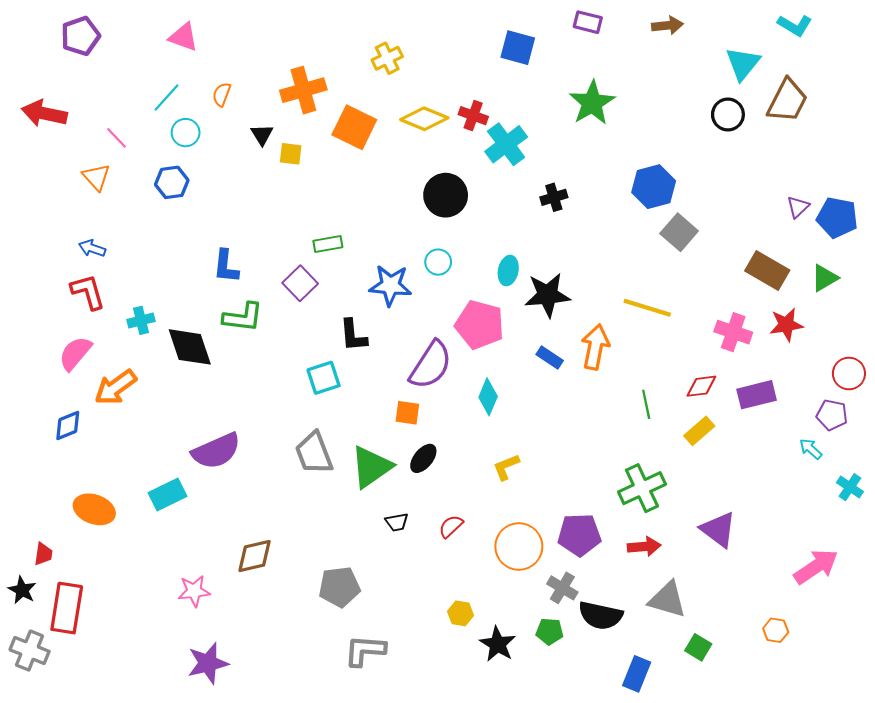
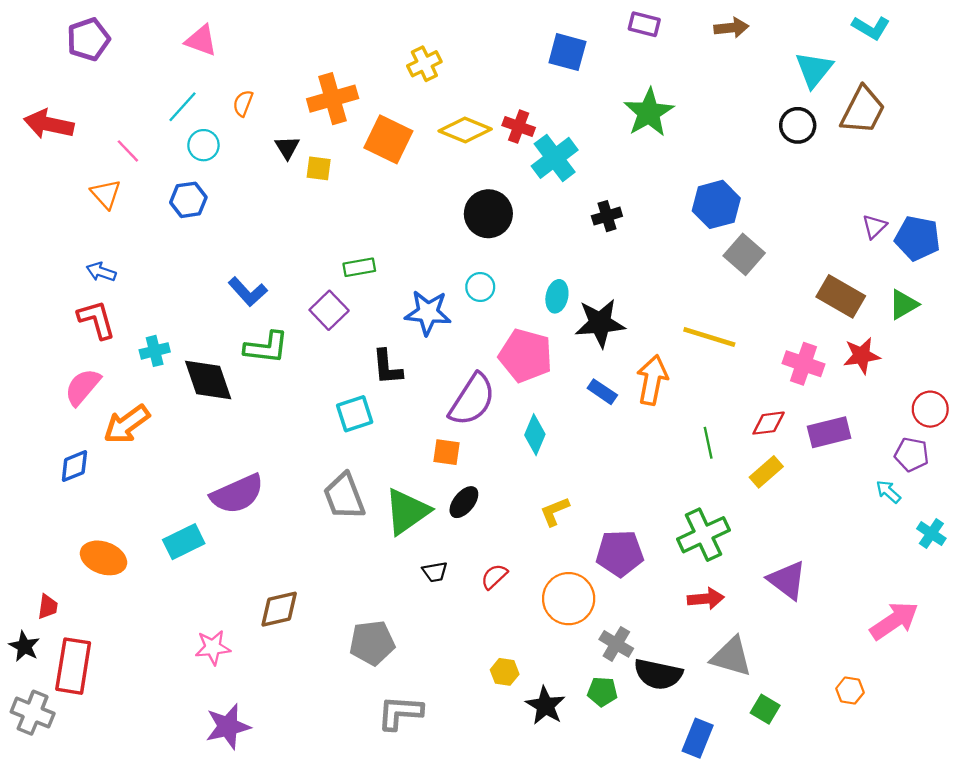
blue L-shape: (226, 266) -> (248, 292), turned -48
purple pentagon: (579, 535) -> (620, 553), moved

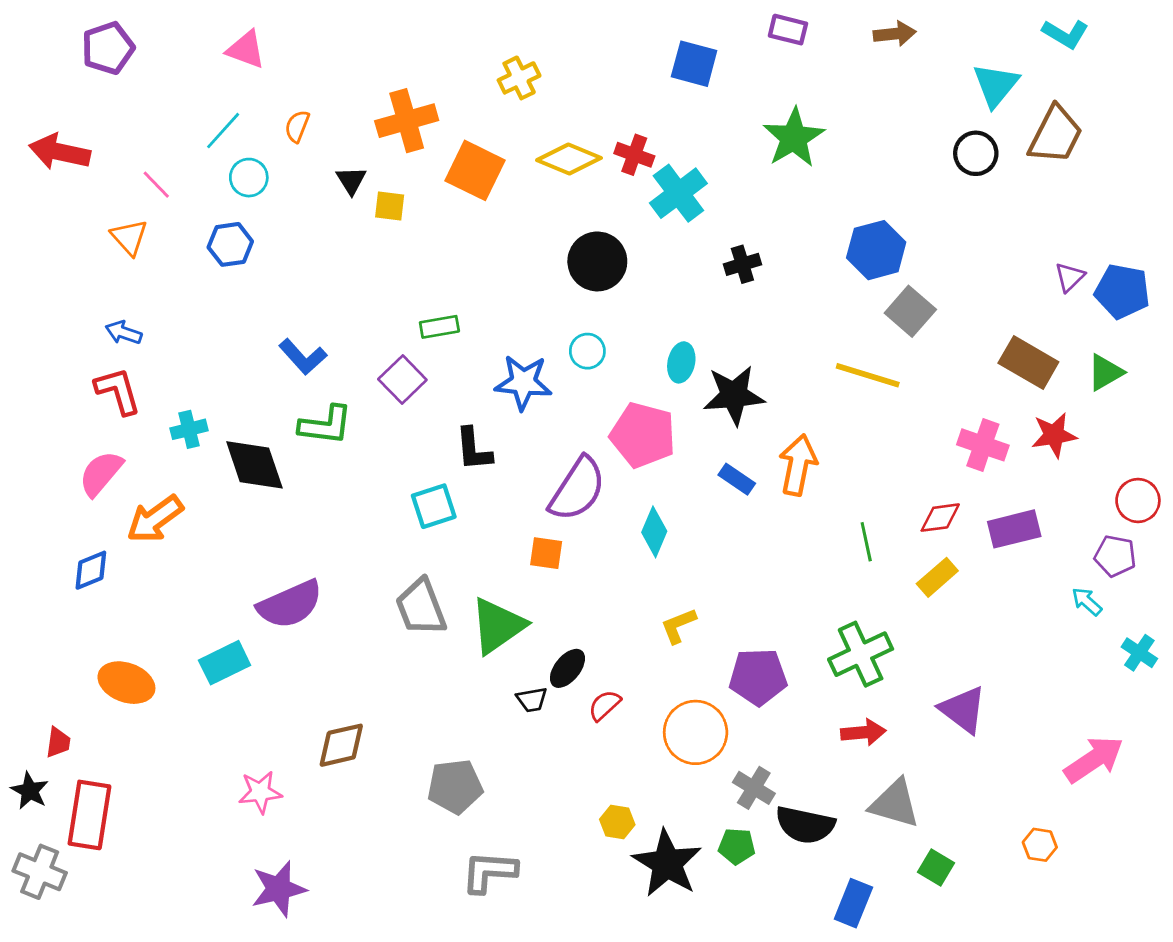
yellow line: (709, 337) -> (868, 375), moved
black ellipse: (464, 502) -> (567, 668), moved
black star: (545, 706) -> (667, 863), size x1.4

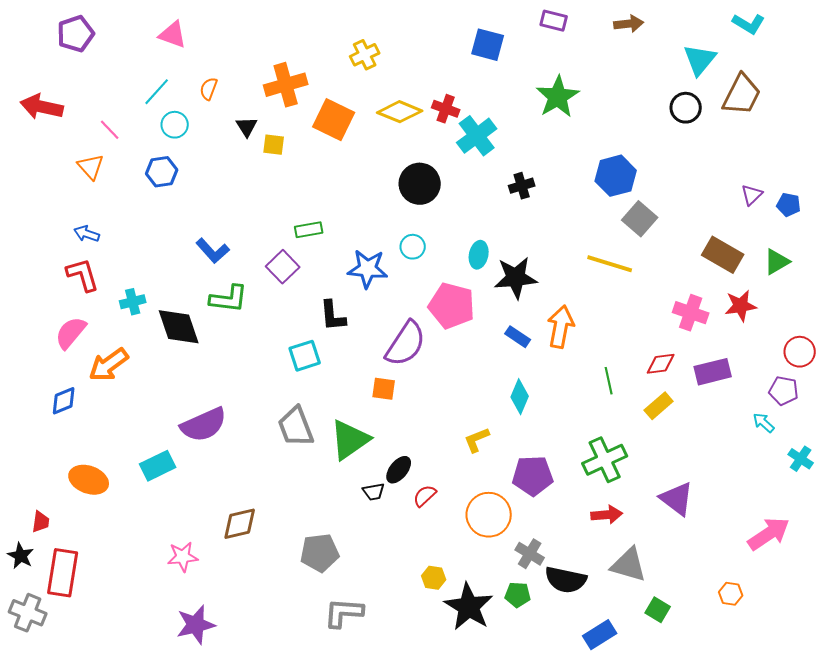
blue pentagon: (1122, 291) -> (789, 205), size x0.6
cyan diamond: (654, 532) -> (520, 397), moved
blue rectangle: (853, 903) -> (600, 635), turned 36

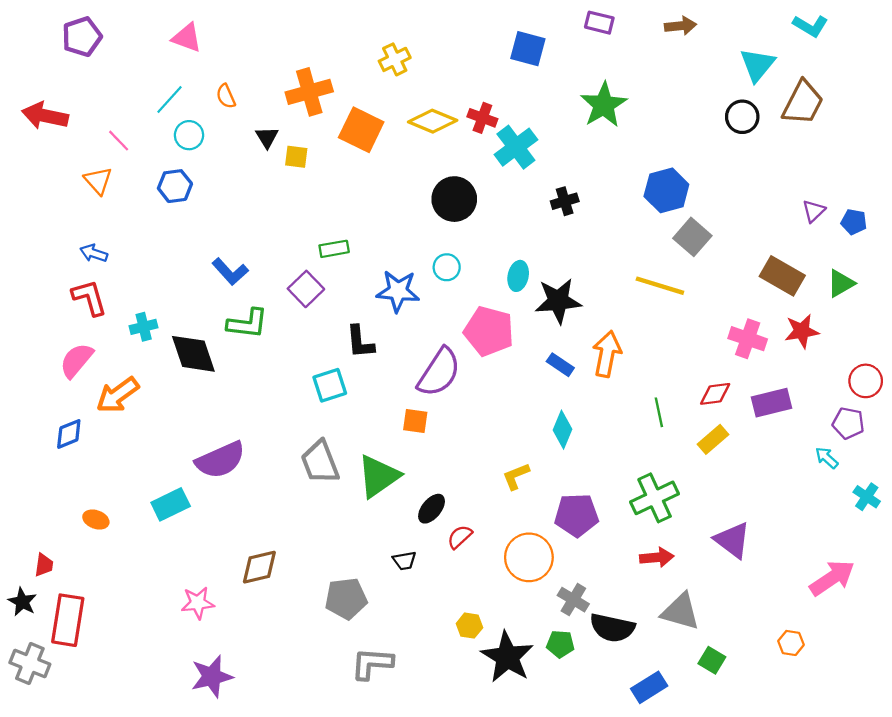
orange semicircle: (209, 89) -> (226, 96), turned -45
orange ellipse: (89, 480) -> (96, 520), size x0.6
black trapezoid: (374, 492) -> (404, 561), moved

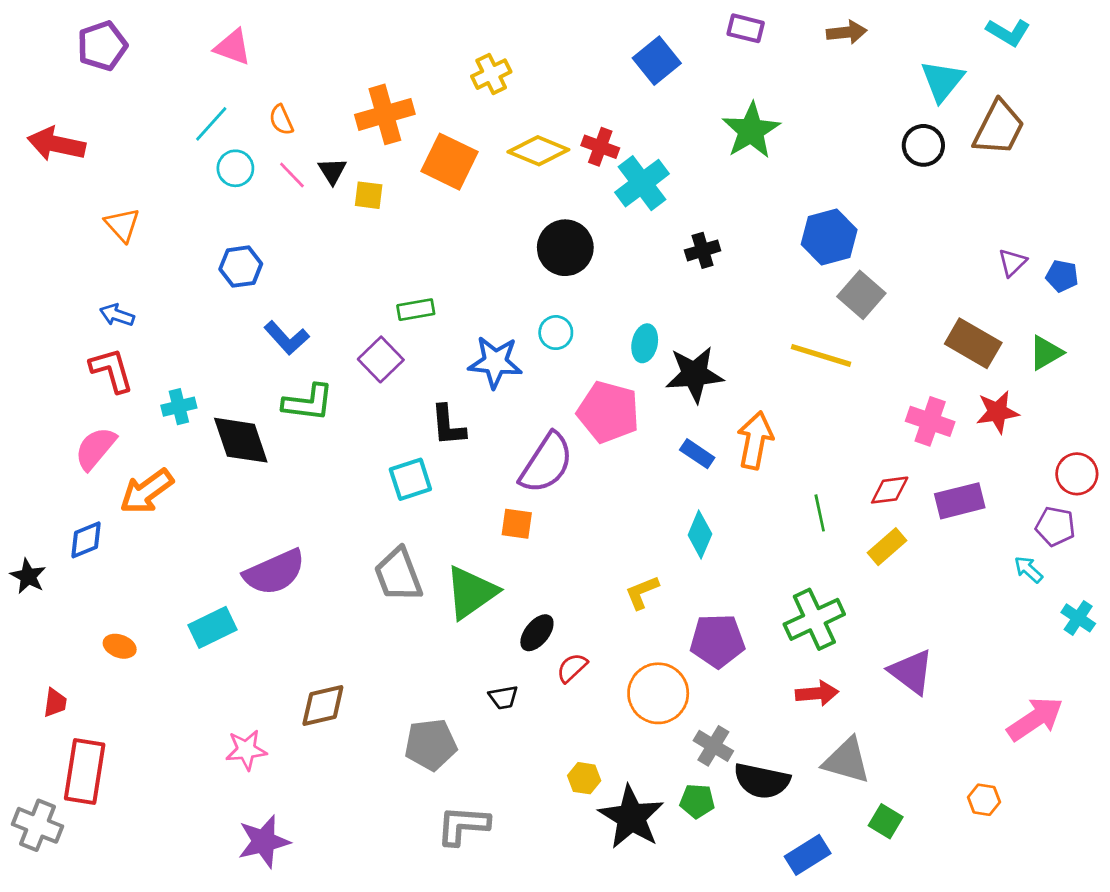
blue square: (528, 49) -> (657, 61), turned 36
pink line: (119, 141) -> (292, 175), moved
blue hexagon: (175, 186) -> (241, 267), moved
black star: (22, 602) -> (28, 576), moved

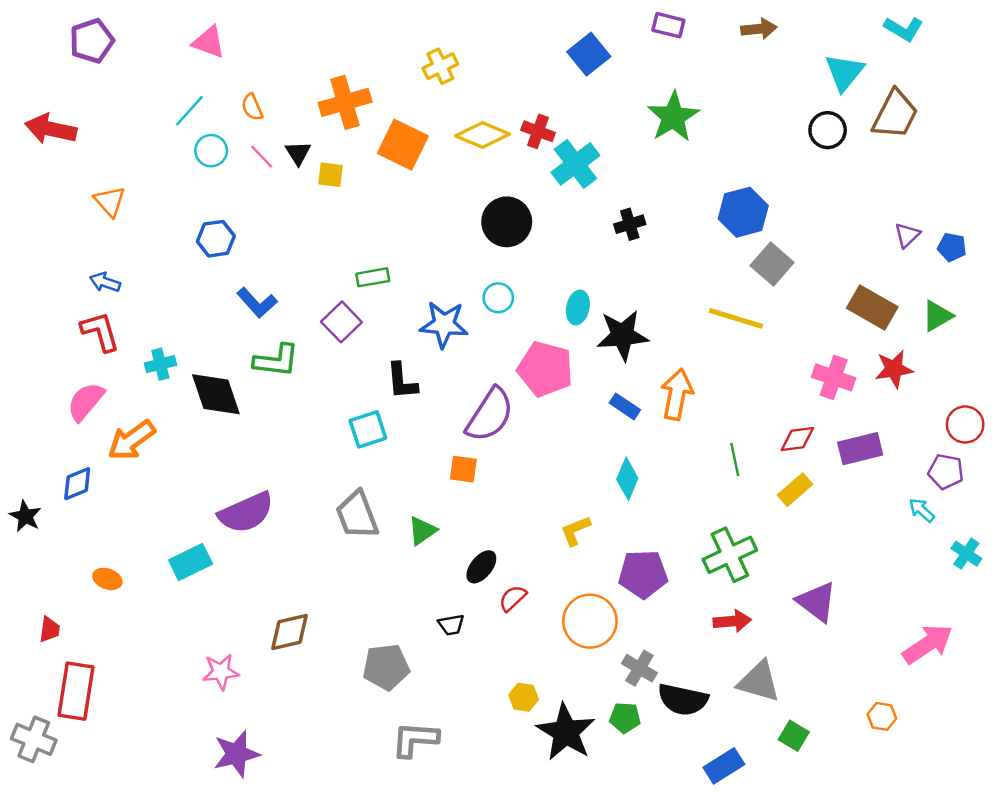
green triangle: (471, 592) -> (422, 531), size x0.6

